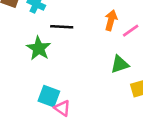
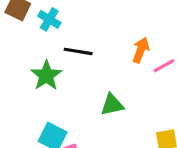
green triangle: (120, 64) -> (112, 105), moved

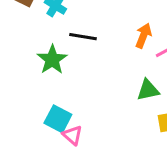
green triangle: (112, 105) -> (148, 90), moved

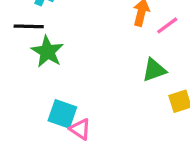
black line: (83, 37) -> (29, 26), moved

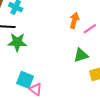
green star: (47, 52) -> (17, 42), turned -30

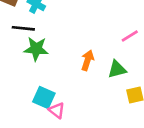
orange arrow: (74, 20) -> (87, 60), moved

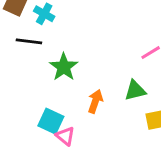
green star: (36, 49) -> (64, 67), moved, turned 30
orange arrow: (87, 60) -> (95, 101), moved

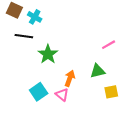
cyan square: (51, 121) -> (39, 92), turned 30
pink triangle: (65, 136) -> (62, 95), moved

